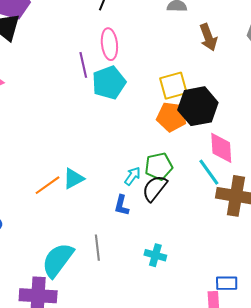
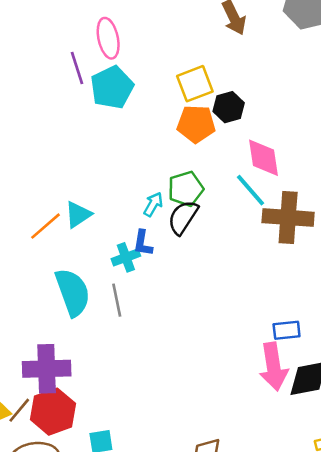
black hexagon: (198, 106) -> (229, 107), size x0.6
cyan cross: (155, 255) -> (126, 257), moved, turned -30
cyan semicircle: (58, 260) -> (73, 292), moved, turned 129

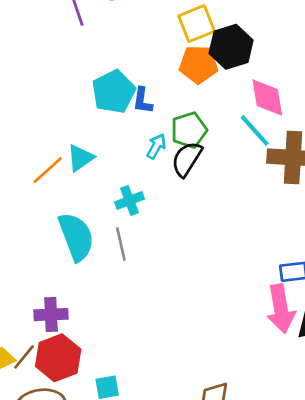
cyan pentagon: (112, 87) -> (114, 92), moved
black hexagon: (229, 107) -> (231, 47), size x1.4
blue L-shape: (143, 243) -> (143, 101), moved
purple cross: (47, 369) -> (51, 315), size x0.7

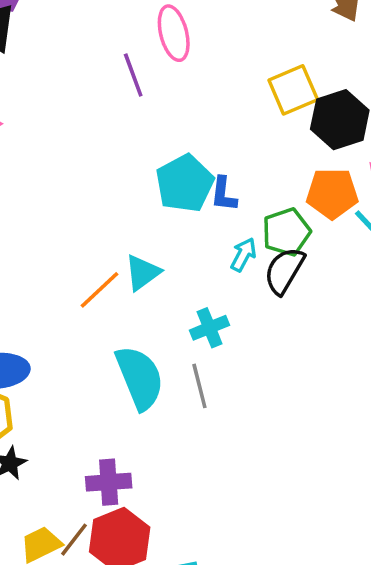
orange pentagon: (199, 64) -> (332, 193), moved

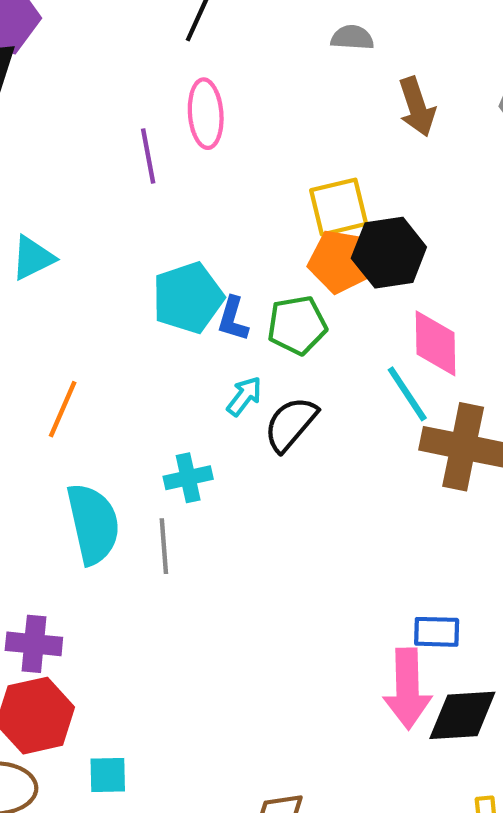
orange pentagon: (332, 193) -> (340, 261), moved
green pentagon: (286, 232) -> (297, 325), moved
cyan triangle: (143, 273) -> (33, 258), moved
orange line: (99, 290) -> (63, 409), turned -33

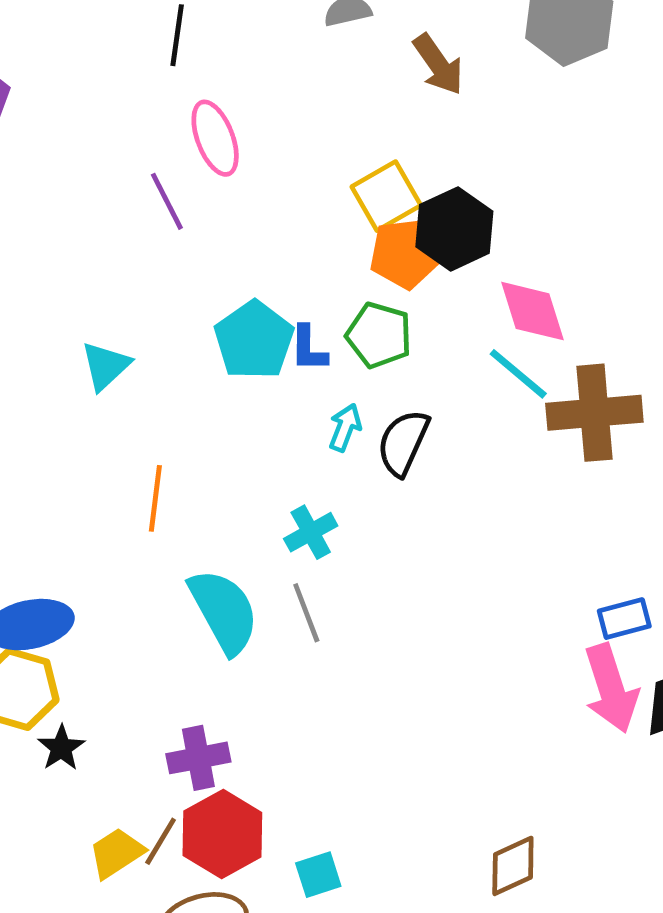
cyan triangle: (33, 258) -> (106, 366), moved
green pentagon: (297, 325) -> (379, 335), turned -30

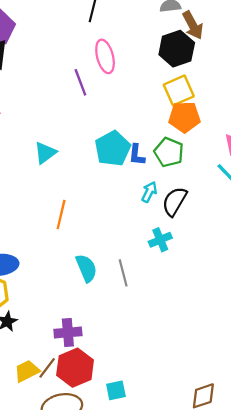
brown arrow: (438, 64) -> (193, 25), moved
black hexagon: (454, 229) -> (177, 49), moved
cyan cross: (311, 532) -> (160, 240), moved
cyan semicircle: (224, 611) -> (86, 268), size x0.7

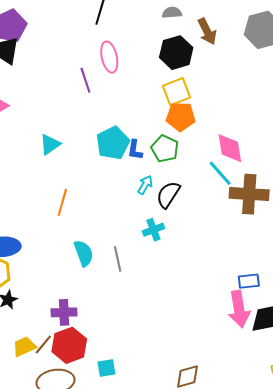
brown arrow: (193, 25) -> (207, 31), moved

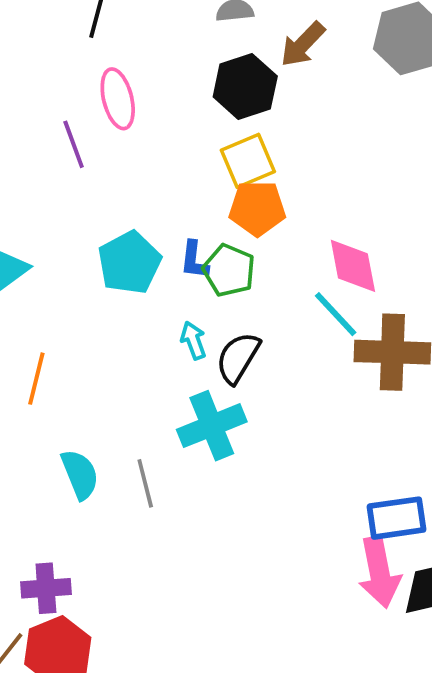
brown arrow: (207, 31) -> (303, 44), turned 72
blue L-shape: (135, 150) -> (194, 260), moved
cyan arrow: (145, 185) -> (193, 340), turned -48
cyan cross: (153, 230) -> (212, 426), size x1.6
blue rectangle: (249, 281) -> (397, 518), size x1.4

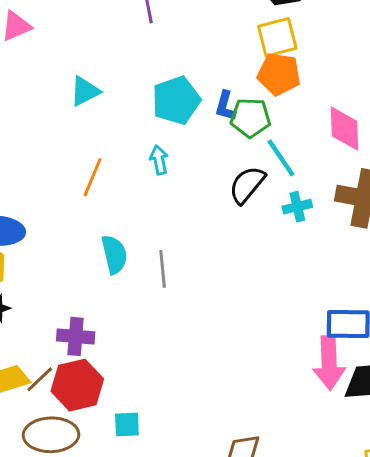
green pentagon: (229, 270) -> (250, 118), turned -30
cyan line: (336, 314) -> (281, 158), moved
cyan arrow: (193, 340) -> (159, 160), moved
cyan cross: (212, 426) -> (297, 207), moved, size x0.6

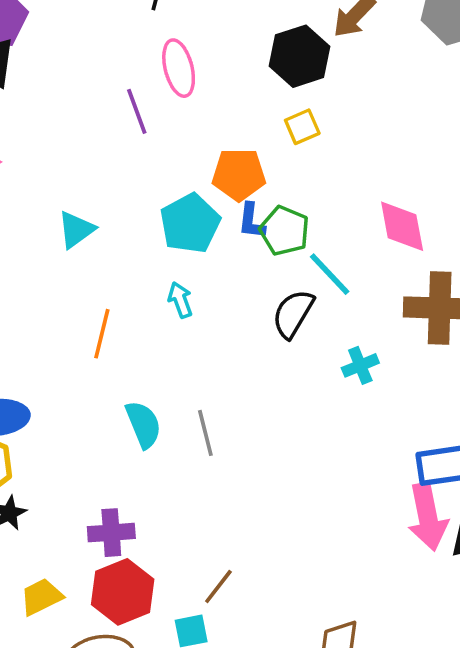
yellow square: (277, 37) -> (302, 127), size x0.7
orange pentagon: (279, 74) -> (239, 174), moved
green pentagon: (250, 118) -> (284, 231), turned 30
cyan cross: (297, 207) -> (360, 365), moved
brown line: (40, 379) -> (218, 586), moved

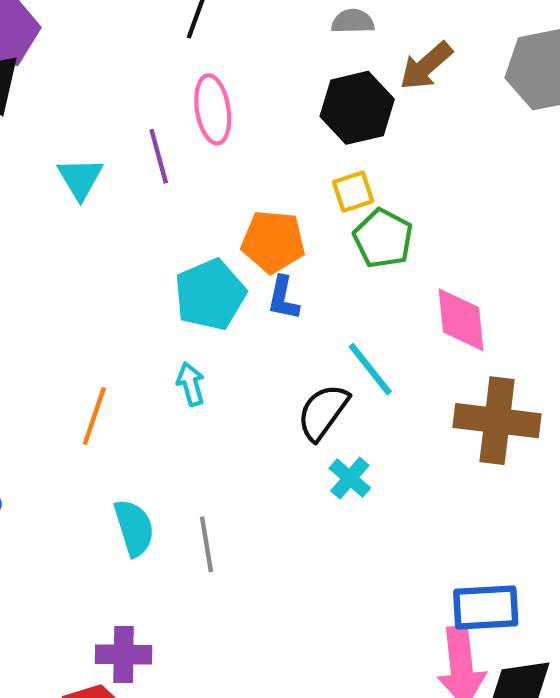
cyan triangle: (76, 230) -> (80, 178), moved, turned -30
green pentagon: (284, 231) -> (383, 238), moved
cyan cross: (360, 365) -> (350, 478), moved, turned -32
purple cross: (111, 533) -> (124, 654), moved

